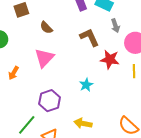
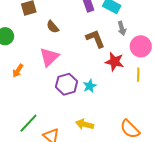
purple hexagon: (50, 101) -> (67, 84), moved

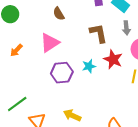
cyan star: (90, 86) -> (89, 66), moved

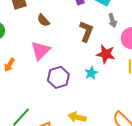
brown L-shape: (98, 33) -> (86, 31), turned 45
cyan star: (89, 66) -> (91, 73), moved

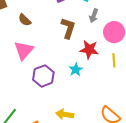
gray arrow: (113, 21) -> (94, 16), turned 40

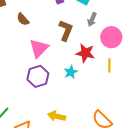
pink triangle: (24, 50) -> (39, 48), moved

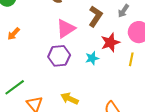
red star: (85, 53) -> (110, 42), turned 30

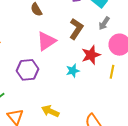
purple hexagon: (59, 56) -> (27, 70), moved

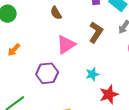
red star: (91, 55) -> (109, 95), moved

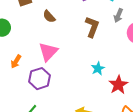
pink triangle: (66, 45) -> (48, 52), moved
purple hexagon: (47, 73) -> (39, 79), moved

